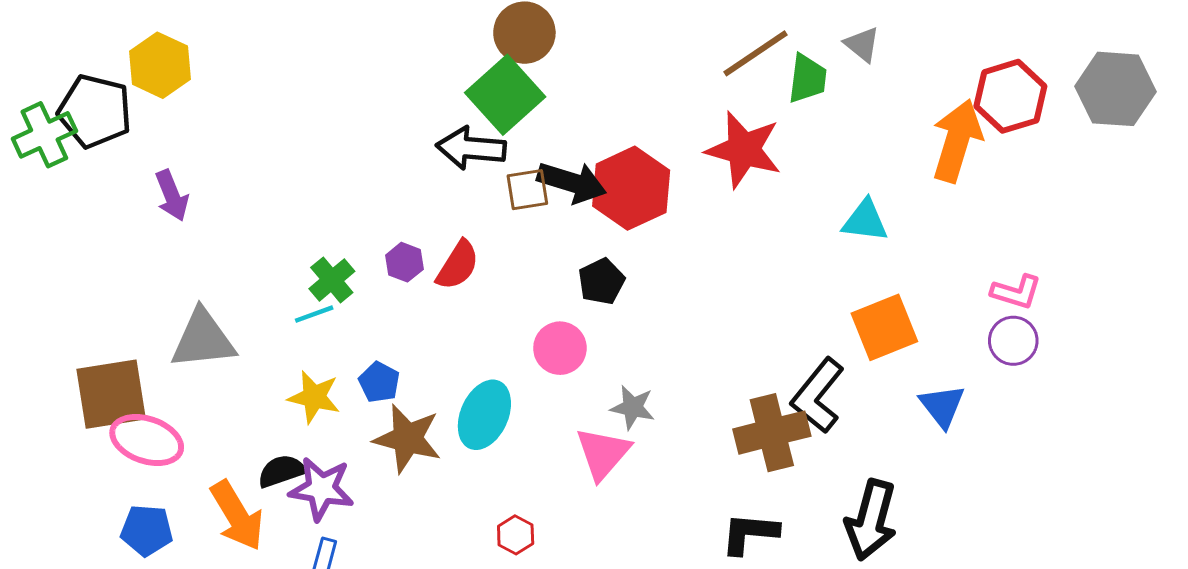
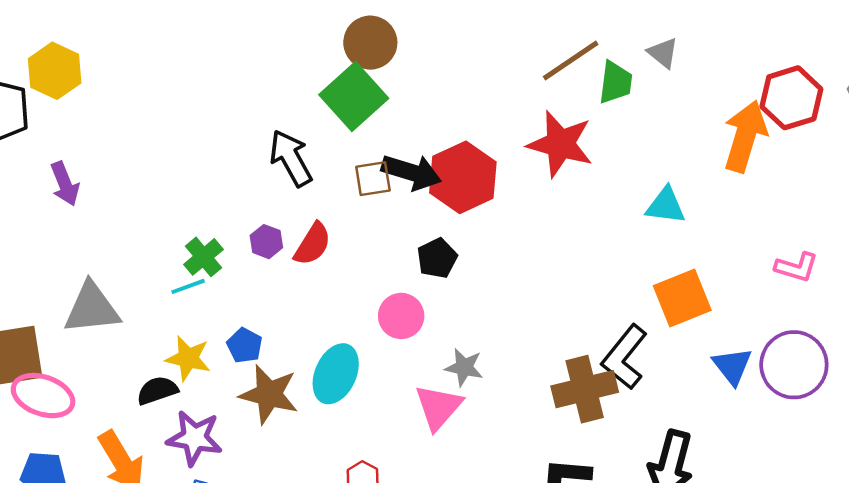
black arrow: (471, 148) -> (291, 158), moved, turned 56
purple circle: (1013, 341) -> (794, 365), moved, size x1.6
black semicircle: (281, 471) -> (157, 390), moved

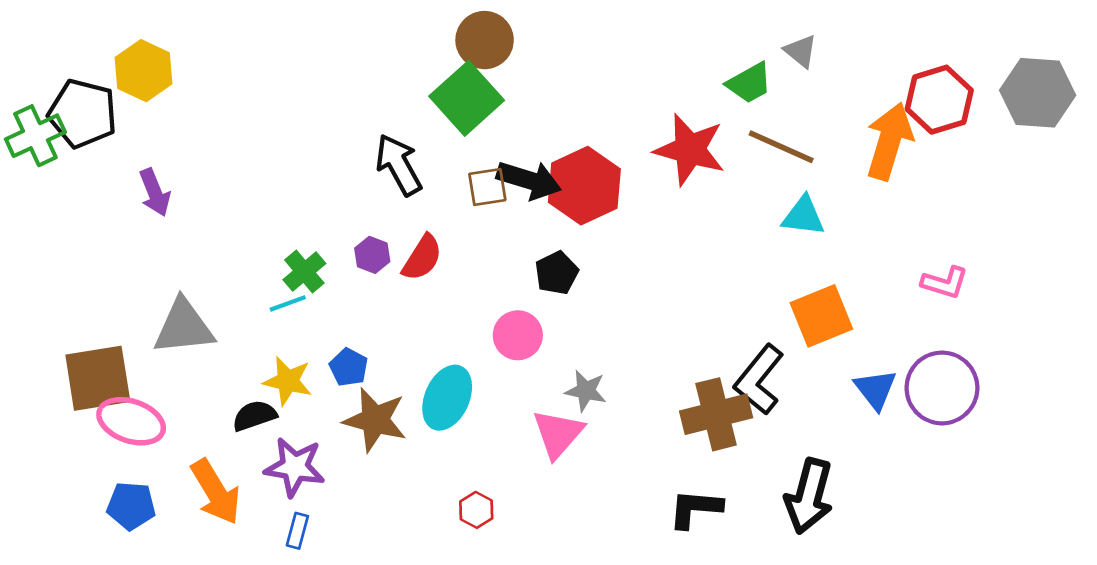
brown line: (571, 61) -> (781, 147), moved, turned 58
green trapezoid: (616, 82) -> (749, 83), turned 54

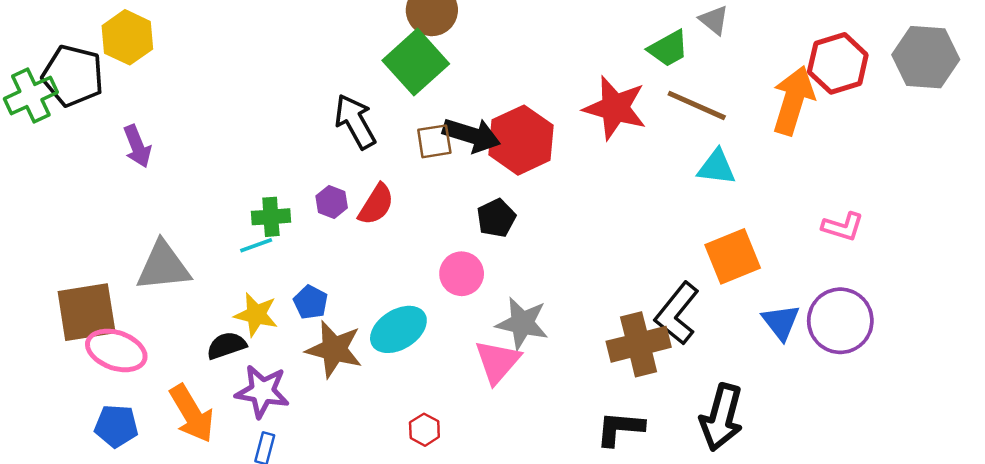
green cross: (304, 272) -> (271, 217), turned 36
gray star: (586, 391) -> (522, 323), size x1.4
cyan ellipse: (447, 398) -> (398, 329), turned 34

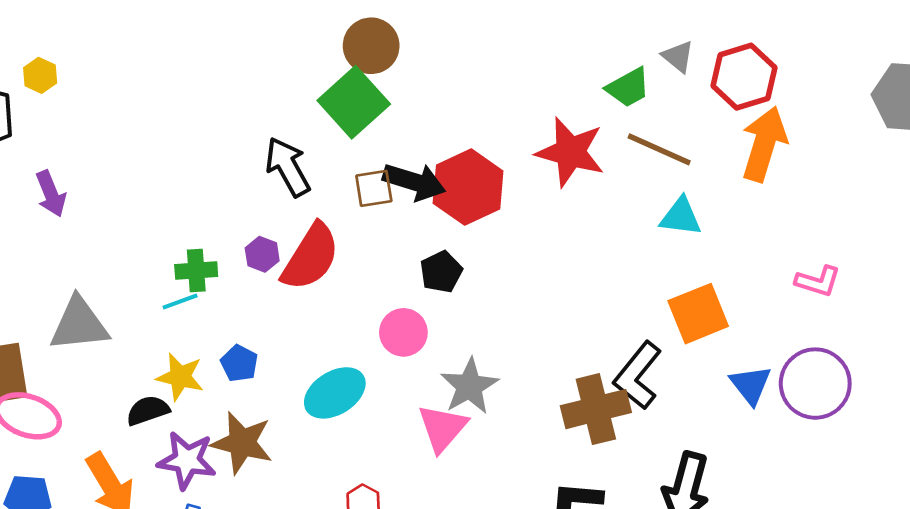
yellow hexagon: (127, 37) -> (40, 75), size x0.6
red hexagon: (838, 63) -> (744, 77), moved
red semicircle: (376, 204) -> (311, 257), size x1.5
gray star: (522, 323) -> (469, 386), turned 30
brown star: (334, 349) -> (242, 443), moved

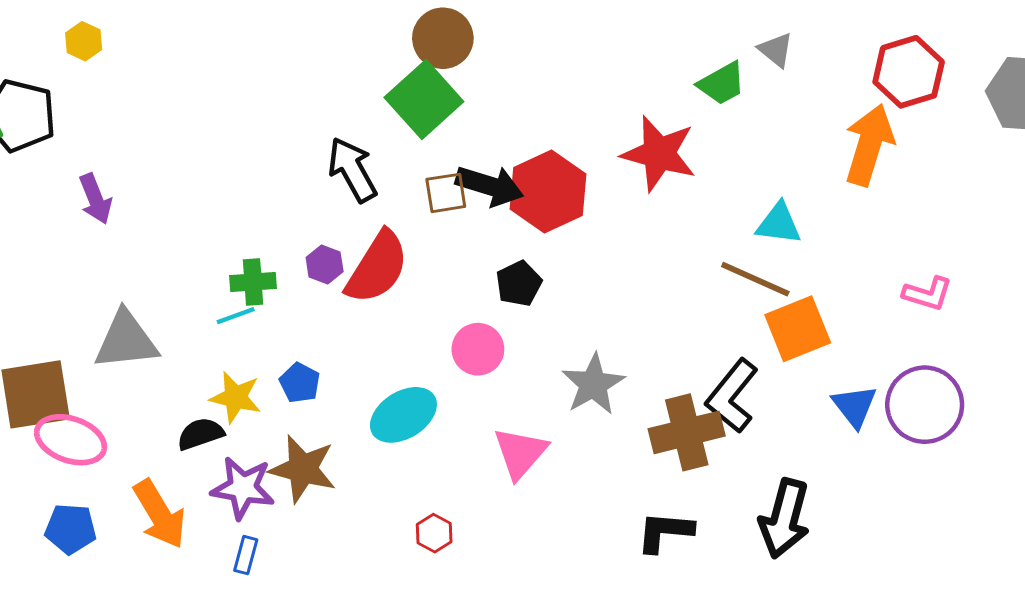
yellow hexagon: (40, 75) -> (84, 41), moved
red hexagon: (744, 77) -> (909, 72), moved
brown line: (659, 149) -> (755, 279), moved
gray star: (469, 386) -> (593, 384), moved

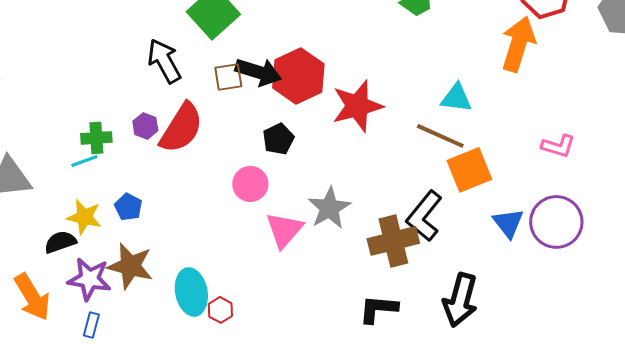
red star: (659, 154) -> (357, 106), moved, turned -30
cyan ellipse: (403, 415) -> (191, 292), moved, turned -69
pink triangle: (520, 453) -> (284, 230), moved

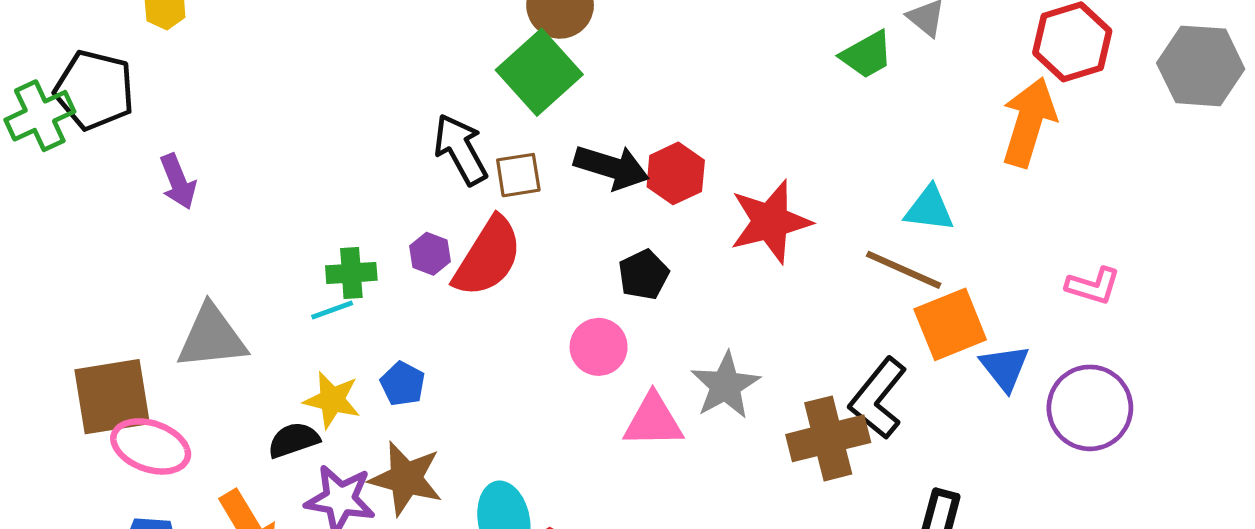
red hexagon: (298, 76) -> (676, 173), size x0.7
brown square: (228, 77) -> (518, 175), moved
blue triangle: (508, 223) -> (1005, 368), moved
pink triangle: (284, 230) -> (653, 421), turned 48

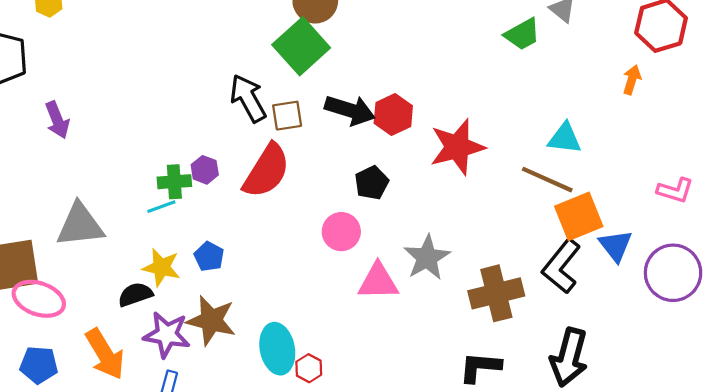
orange arrow: (1029, 122) -> (632, 80), size x0.5
purple hexagon: (430, 254) -> (205, 170), moved
black L-shape: (878, 398) -> (561, 266), moved

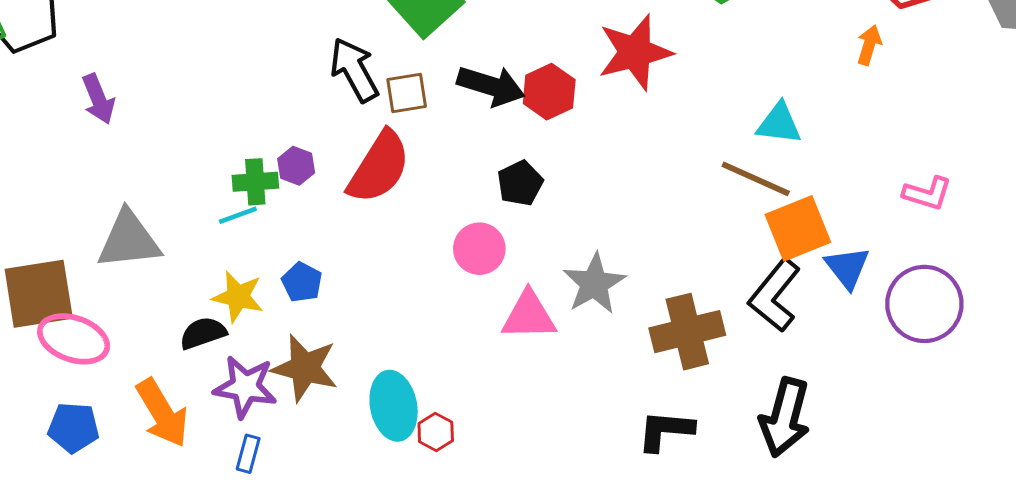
red star: (457, 147) -> (635, 52), moved

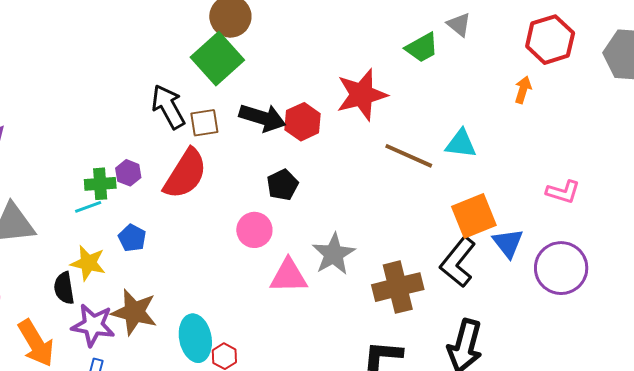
brown line: (756, 179) -> (409, 156), moved
blue pentagon: (302, 282) -> (132, 238), moved
black semicircle: (203, 333) -> (64, 288), turned -80

